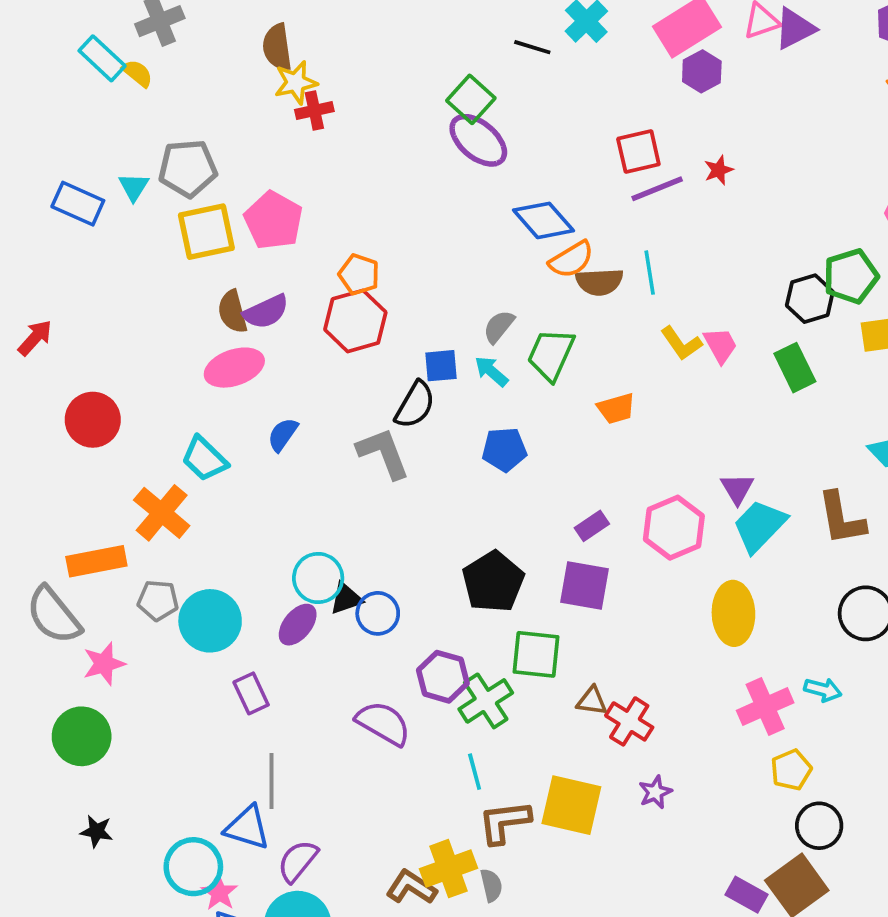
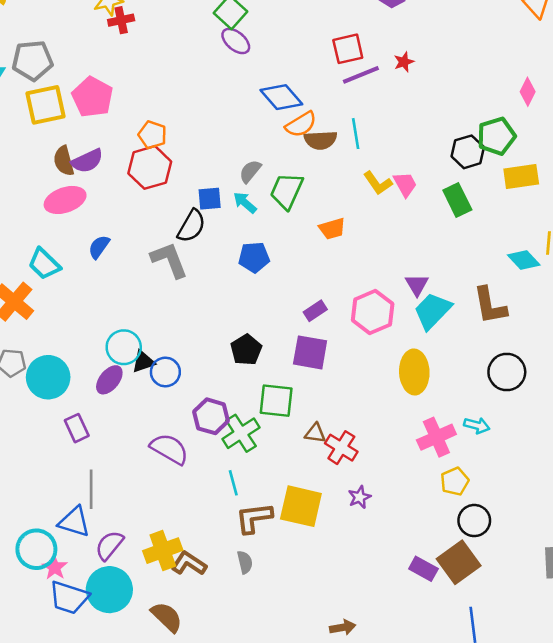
purple ellipse: (478, 140) -> (236, 41), size x0.7
black pentagon: (493, 582) -> (246, 350), size x0.7
yellow cross: (448, 869) -> (163, 551), moved

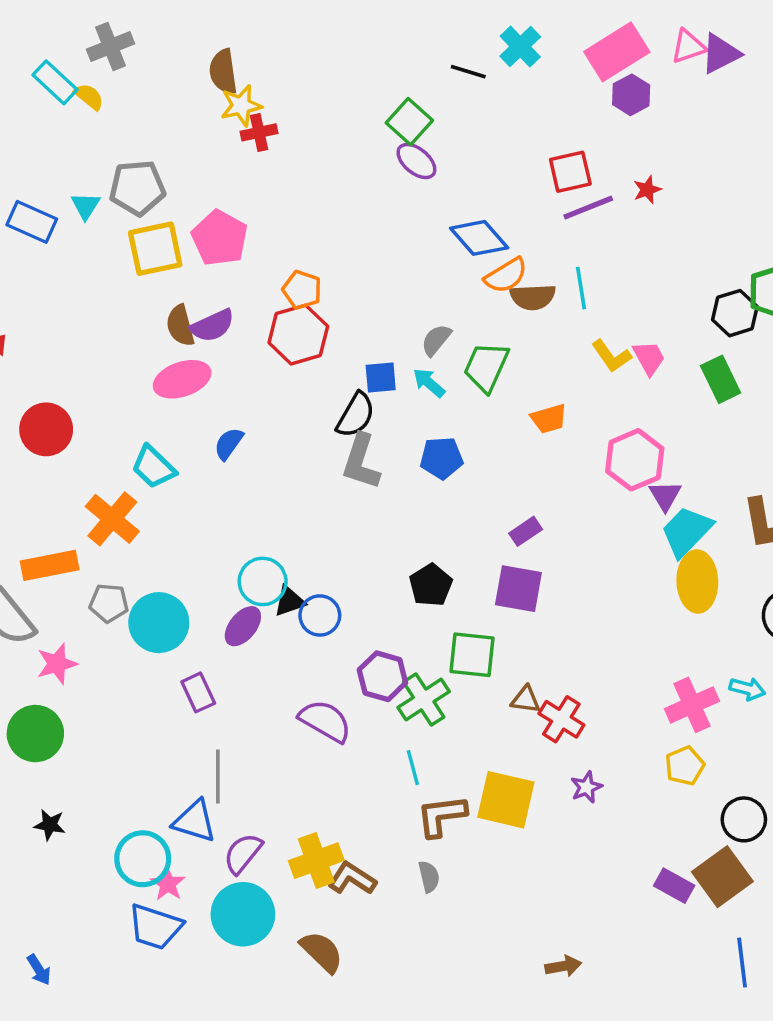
gray L-shape: (169, 260) -> (361, 462), moved, turned -141
pink hexagon: (373, 312) -> (635, 460), moved
yellow ellipse: (414, 372) -> (697, 581), moved
yellow pentagon: (455, 481) -> (685, 766), moved
blue trapezoid: (69, 597) -> (155, 927), moved

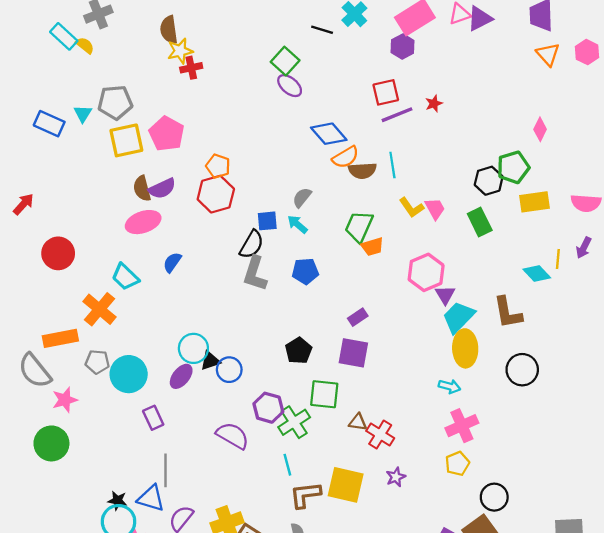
purple hexagon: (631, 95) -> (403, 46), moved
green trapezoid: (486, 367) -> (359, 227), moved
cyan arrow: (747, 689) -> (450, 386), moved
black star: (50, 825) -> (117, 500), moved

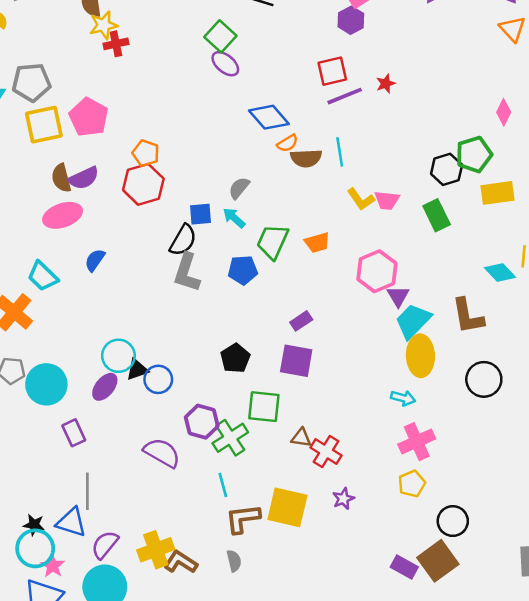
orange semicircle: (346, 157) -> (287, 143), size x0.7
pink trapezoid: (435, 209) -> (387, 200), turned 125
green trapezoid: (359, 227) -> (273, 241), moved

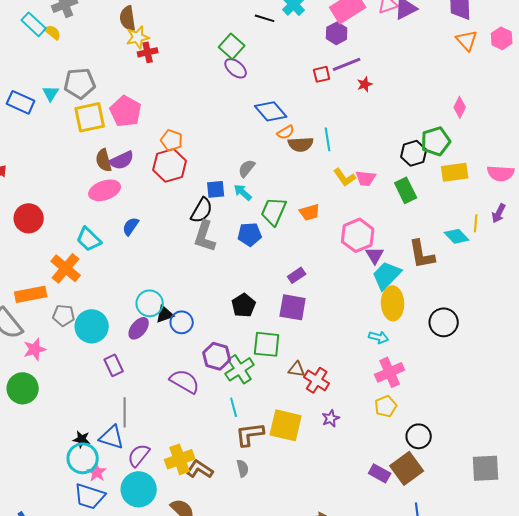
red square: (332, 71) -> (322, 74), size x0.7
purple line: (345, 96) -> (347, 64), moved
brown L-shape: (468, 316) -> (422, 254), moved

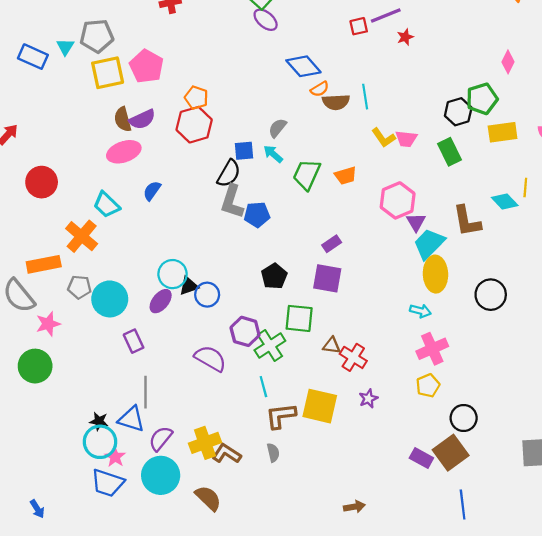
blue pentagon: (250, 234) -> (257, 215), moved

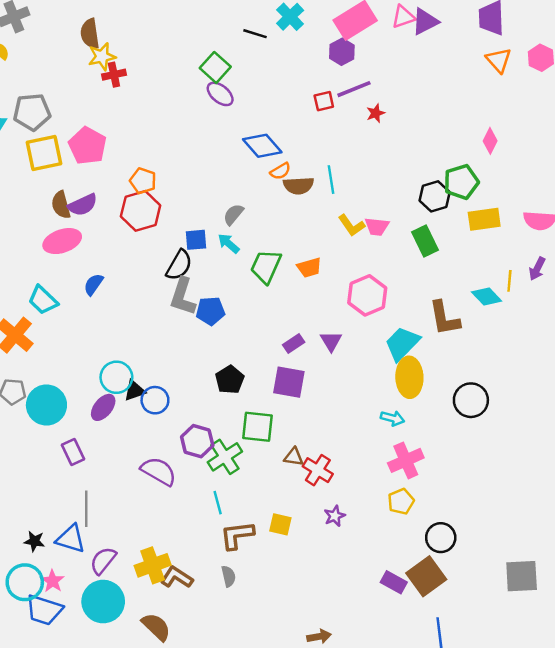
purple triangle: (416, 222) -> (331, 341), moved
yellow square: (320, 406) -> (280, 524), size x0.6
cyan circle: (100, 442) -> (25, 582), moved

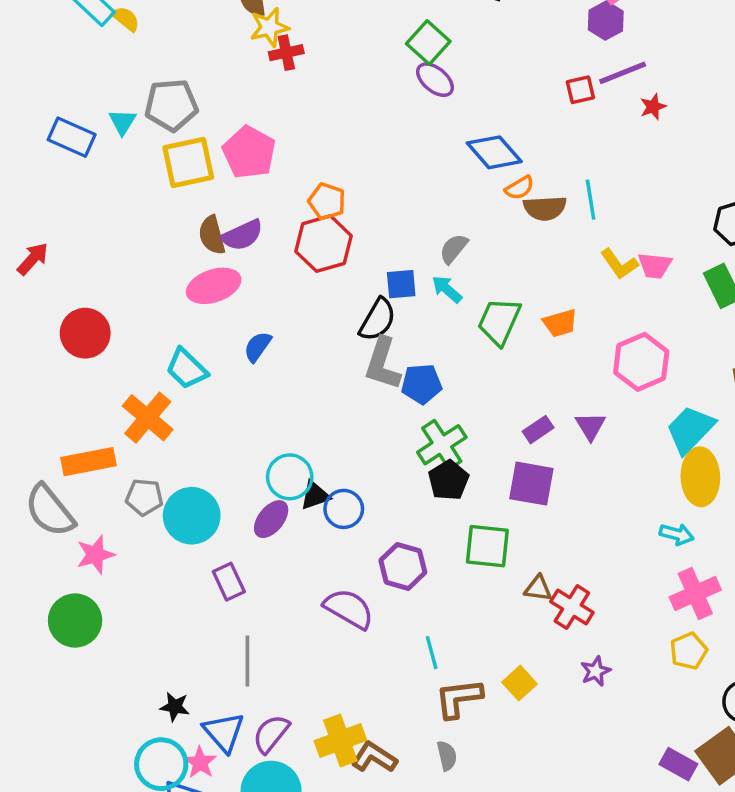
green cross: (225, 457) -> (442, 445), moved
yellow square: (280, 524) -> (520, 683), turned 35
blue triangle: (71, 539) -> (224, 732), moved, turned 32

